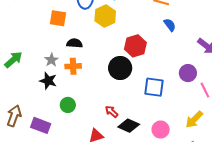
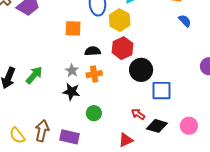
red hexagon: (135, 46) -> (123, 48), moved
blue square: (154, 87) -> (161, 91), moved

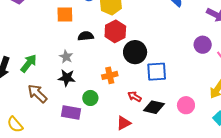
orange cross: (94, 74) -> (110, 75), moved
brown arrow: (42, 131) -> (37, 94), moved, turned -55
purple rectangle: (69, 137) -> (71, 112), moved

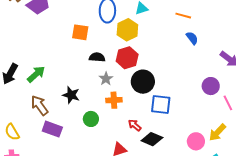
gray star: (66, 57) -> (106, 79), moved
pink circle: (186, 105) -> (196, 141), moved
purple rectangle: (71, 112) -> (52, 129), moved

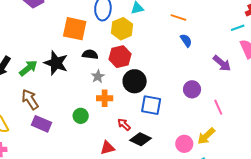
orange square: (80, 32) -> (75, 29), size x1.4
purple circle: (211, 86) -> (192, 89), moved
black star: (71, 95) -> (56, 63), moved, size x1.4

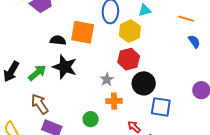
black semicircle: (90, 54) -> (58, 40), moved

